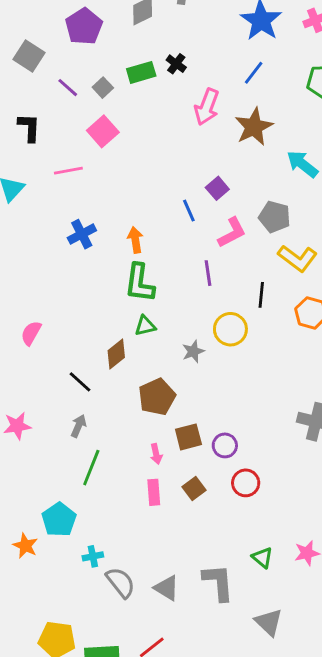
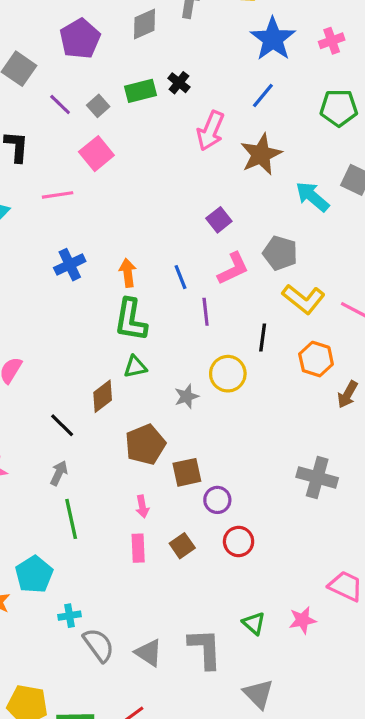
blue line: (189, 211) -> (180, 277), moved
brown square: (188, 437) -> (187, 472), moved
green line: (91, 468) -> (71, 519), turned -36

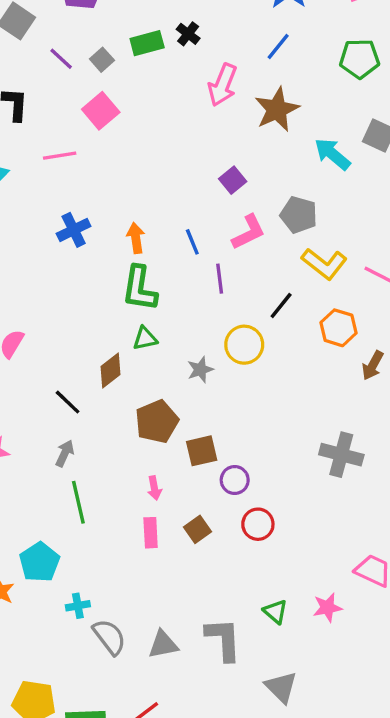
black line: (263, 338) -> (281, 306), turned 32
gray triangle: (149, 653) -> (163, 645), turned -44

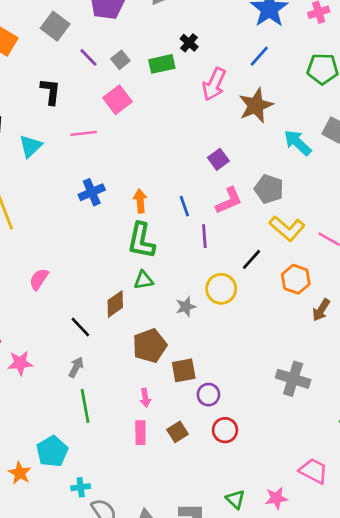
green rectangle: (147, 43) -> (162, 64), moved

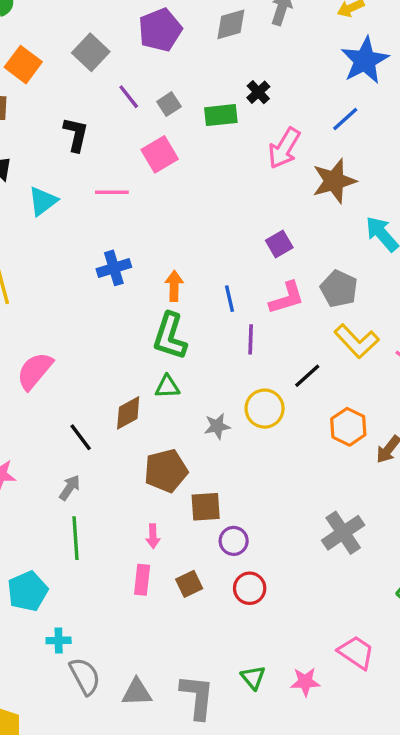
pink semicircle: (39, 279) -> (35, 371), size x1.4
orange hexagon: (296, 279) -> (348, 427), moved
gray cross: (293, 379) -> (343, 533), turned 32

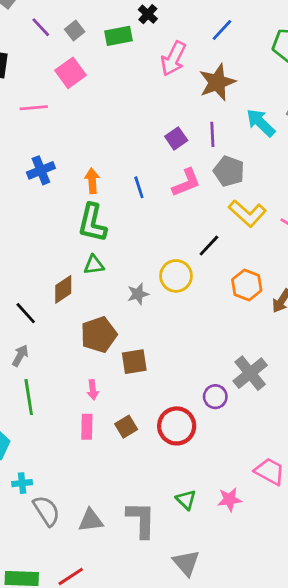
purple line: (251, 339) -> (212, 134), moved
purple circle: (234, 541) -> (215, 397), moved
red circle: (250, 588) -> (177, 426), size x1.4

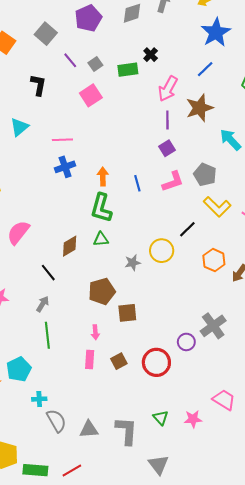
pink line: (34, 108) -> (62, 140), moved
purple line: (212, 134) -> (167, 120), moved
brown diamond: (63, 289) -> (70, 246), moved

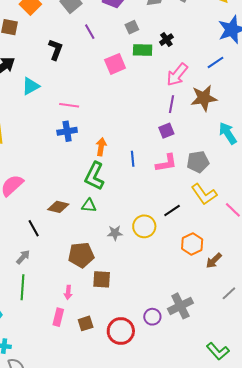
gray square: (95, 64) -> (132, 27), moved
pink square: (91, 95) -> (115, 64), moved
gray pentagon: (205, 175) -> (198, 162), turned 30
brown diamond: (70, 246) -> (58, 207), turned 35

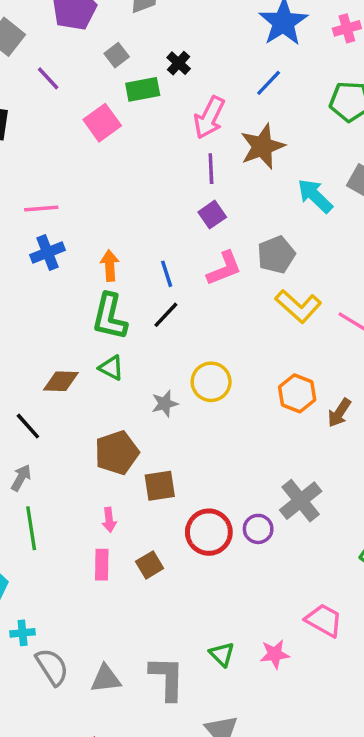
green triangle: (89, 206) -> (111, 368), turned 35
black line: (172, 210) -> (166, 315), moved
red circle: (121, 331) -> (209, 532), moved

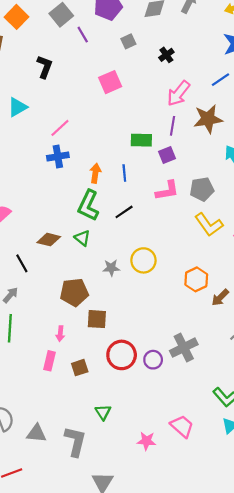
purple line: (48, 78) -> (83, 35), moved
green rectangle: (143, 89) -> (141, 140), moved
pink line: (41, 209) -> (60, 128), turned -50
blue line: (167, 274) -> (124, 173), moved
green triangle: (222, 654) -> (103, 412), moved

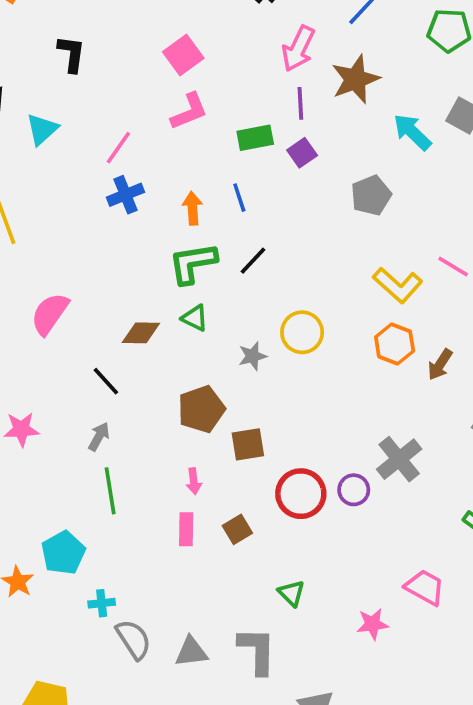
pink L-shape: (167, 191) -> (189, 111), moved
green L-shape: (88, 205) -> (193, 263), turned 68
yellow L-shape: (209, 225) -> (398, 285), moved

